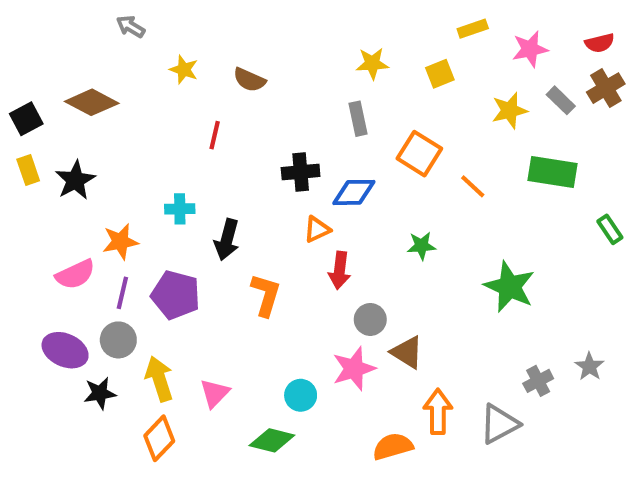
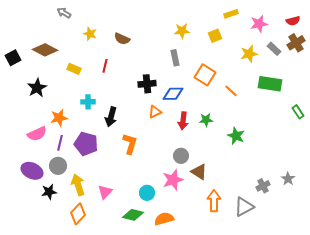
yellow rectangle: (28, 170) -> (74, 69), moved, turned -48
red arrow: (340, 270) -> (183, 121), moved
green star: (510, 287) -> (236, 136), moved, size x0.7
orange semicircle: (393, 446) -> (164, 219), moved

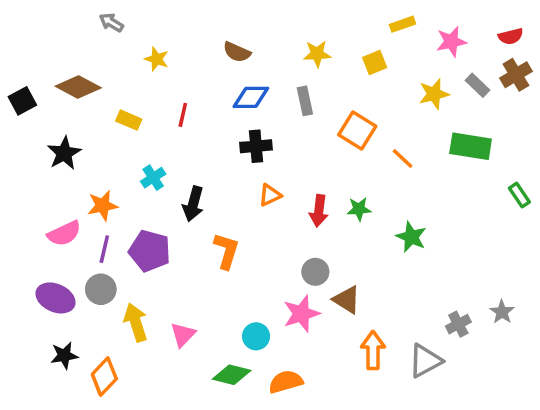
brown semicircle: (122, 39) -> (237, 52), moved
blue diamond: (173, 94) -> (251, 97), moved
cyan cross: (88, 102) -> (153, 178), turned -32
black star: (49, 192) -> (64, 356), moved
orange diamond: (78, 214) -> (104, 376), moved

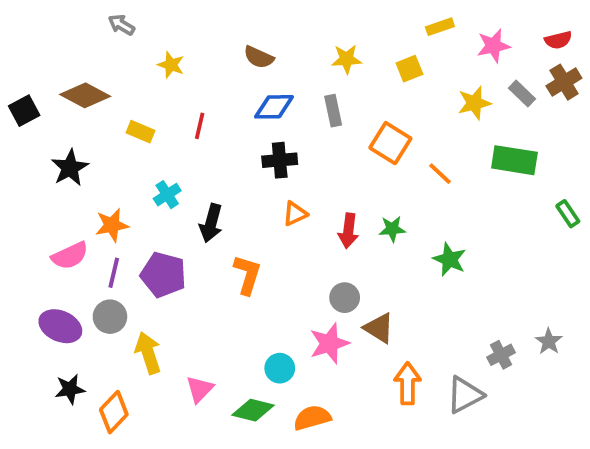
pink triangle: (183, 335) -> (200, 389), moved

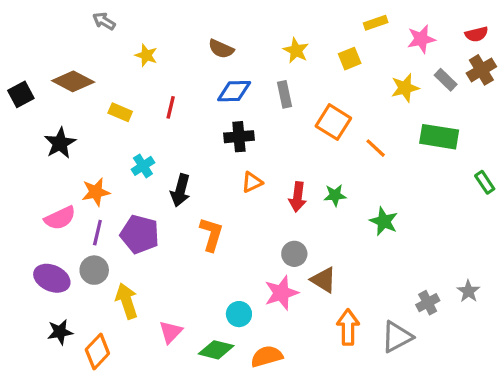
yellow star: (347, 59) -> (296, 50), turned 30

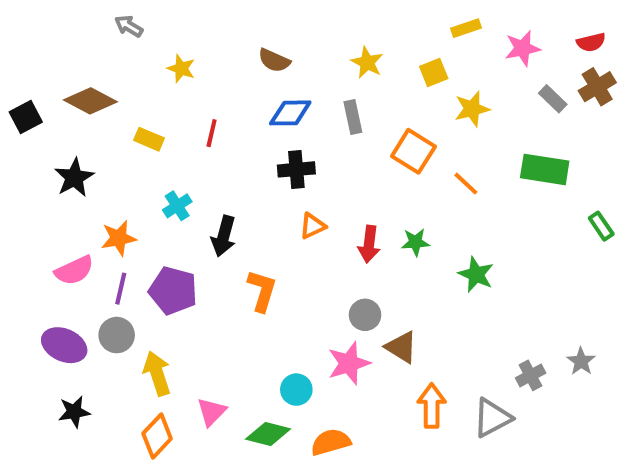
yellow star: (405, 88) -> (472, 109), moved
orange diamond: (97, 351) -> (157, 436), moved

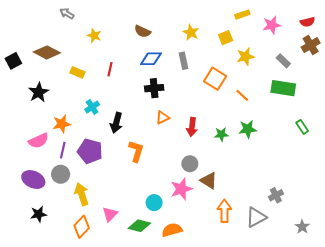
gray rectangle: (553, 99) -> (283, 61), moved
green rectangle: (601, 226) -> (302, 127), moved
green star: (415, 242) -> (221, 134), moved
green star: (476, 274) -> (248, 129), moved, turned -30
gray star: (581, 361) -> (302, 227), moved

